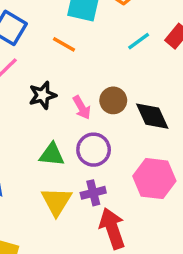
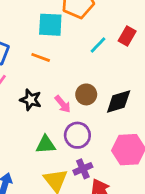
black star: (43, 95) -> (31, 100), turned -30
black diamond: (152, 116) -> (119, 101), turned -72

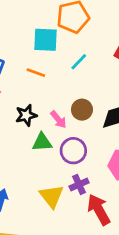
cyan line: (98, 45) -> (79, 62), moved
black star: (31, 100) -> (26, 115), turned -30
green triangle: (46, 145) -> (42, 142), moved

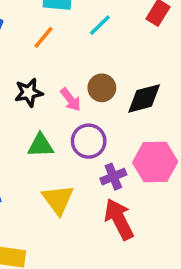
orange line: (36, 73) -> (43, 37), turned -72
green triangle: (42, 142) -> (41, 145), moved
purple cross: (79, 184) -> (113, 177), moved

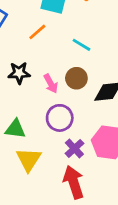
cyan line: (100, 25) -> (82, 45), moved, turned 66
green triangle: (41, 145) -> (15, 129), moved
purple cross: (113, 177) -> (74, 148), turned -30

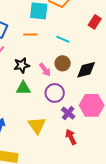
orange line: (37, 32) -> (30, 35), turned 48
green triangle: (15, 129) -> (23, 88), moved
red arrow: (74, 182) -> (71, 137), size x0.7

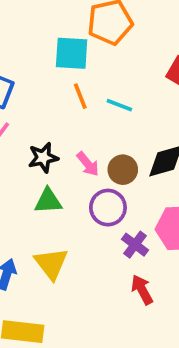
orange line: (30, 35) -> (80, 96), moved, turned 72
brown circle: (63, 63) -> (123, 170), moved
yellow triangle: (37, 125) -> (51, 264), moved

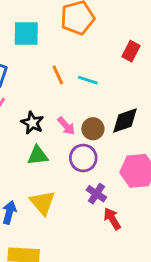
cyan square: (72, 53) -> (26, 34), moved
black star: (43, 158) -> (32, 123), turned -30
purple cross: (135, 245) -> (96, 194), moved

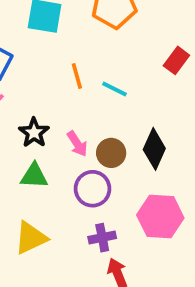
black diamond: (125, 121) -> (154, 149), turned -56
purple cross: (96, 194) -> (102, 238), turned 36
yellow triangle: (43, 203) -> (31, 238), turned 36

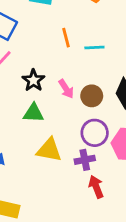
cyan line: (115, 89) -> (94, 48), turned -30
purple circle: (93, 189) -> (95, 133), moved
yellow triangle: (31, 238) -> (49, 150), moved, turned 36

